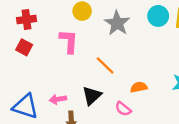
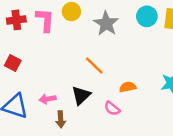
pink L-shape: (69, 41) -> (45, 20), moved
red square: (24, 47) -> (13, 63), moved

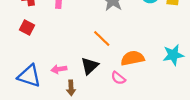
red square: (13, 63) -> (27, 27), moved
orange semicircle: (128, 87) -> (133, 58), size x1.5

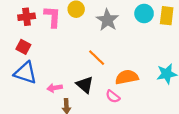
black triangle: (90, 66) -> (85, 85), turned -36
blue triangle: (29, 76) -> (25, 73), moved

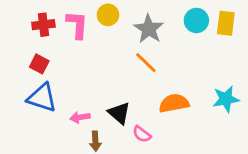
orange line: (97, 58) -> (146, 63), moved
pink semicircle: (113, 96) -> (142, 134), moved

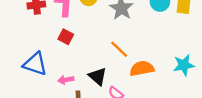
orange line: (146, 63) -> (119, 49), moved
red square: (39, 64) -> (66, 37), moved

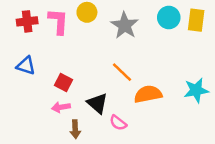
red square: (66, 37) -> (64, 82), moved
blue triangle: (35, 64) -> (26, 66), moved, size x0.7

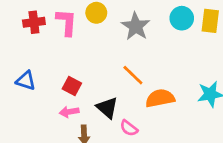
blue triangle: (26, 66) -> (26, 81), moved

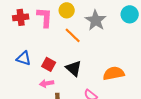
orange line: (133, 75) -> (73, 35), moved
blue triangle: (26, 81) -> (24, 58), moved
black triangle: (107, 108) -> (74, 68), moved

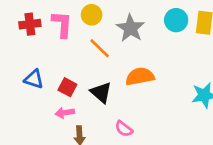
orange semicircle: (114, 73) -> (140, 76), moved

